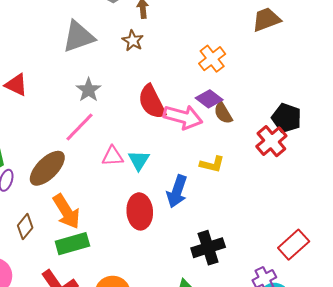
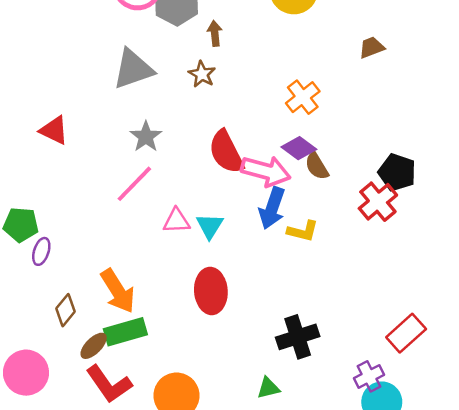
brown trapezoid: (266, 20) -> (372, 47), size x0.7
brown ellipse: (47, 168) -> (94, 346), moved, size x0.6
blue arrow: (177, 191) -> (272, 208), moved

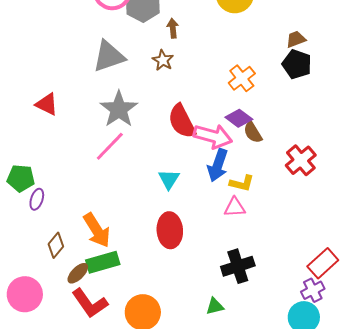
gray star: (146, 137) -> (119, 109), size x1.5
black pentagon: (397, 172) -> (297, 64), moved
pink triangle: (176, 221) -> (235, 207), moved
purple cross: (369, 376) -> (313, 290), moved

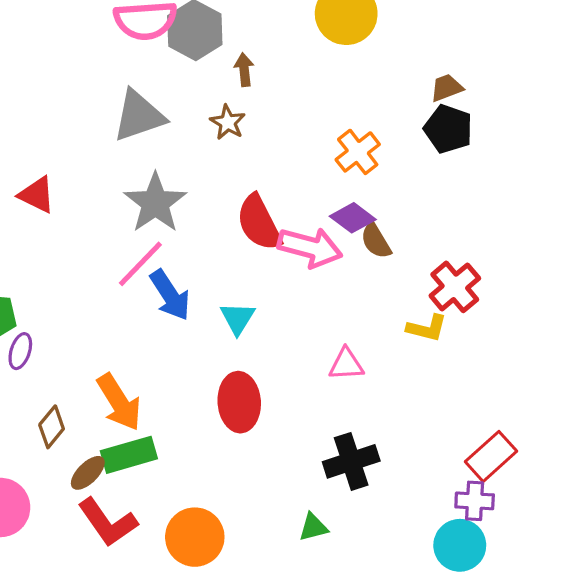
blue arrow: (218, 165) -> (170, 295), moved, turned -52
yellow L-shape: (242, 183) -> (427, 328), moved
purple cross: (313, 290) -> (475, 501), turned 30

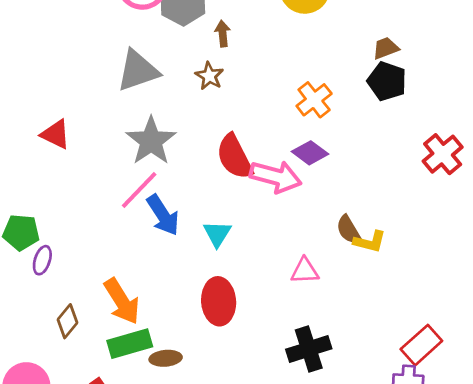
brown semicircle: (376, 241) -> (349, 230), moved
red cross: (455, 287) -> (443, 154), moved
brown ellipse: (88, 473) -> (166, 358), moved, turned 40

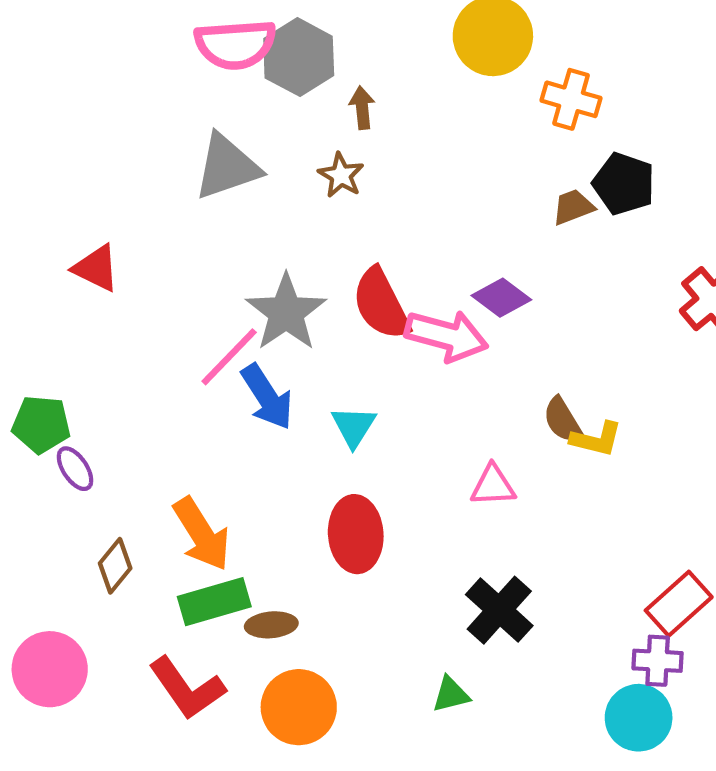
brown trapezoid: (386, 48) -> (573, 207), moved
orange cross: (314, 100) -> (571, 99), moved, turned -36
gray star: (151, 141) -> (286, 312), moved
purple ellipse: (42, 260) -> (75, 469), turned -52
black cross: (309, 349) -> (499, 610), turned -30

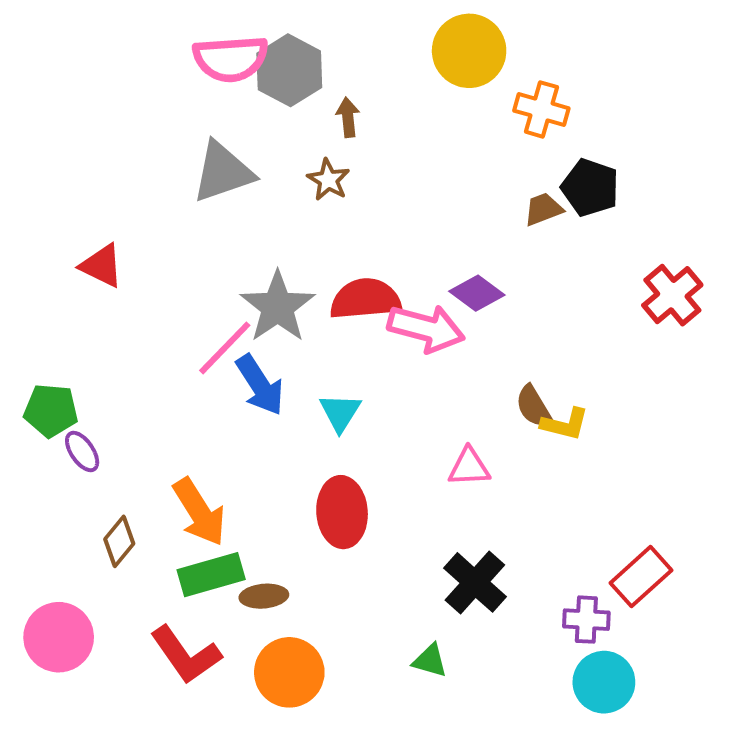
red semicircle: (381, 304) -> (365, 299), turned 112
purple cross: (658, 661) -> (586, 620), moved
green triangle: (451, 695) -> (430, 661), turned 30

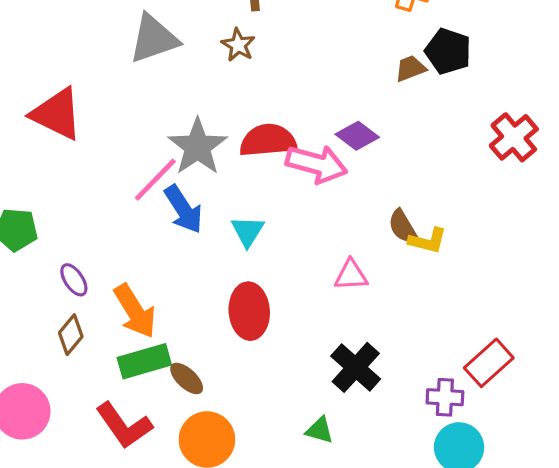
red triangle: (102, 266) -> (57, 114), size x1.5
purple ellipse: (82, 451) -> (74, 280), moved
brown ellipse: (264, 596) -> (187, 378), turned 48

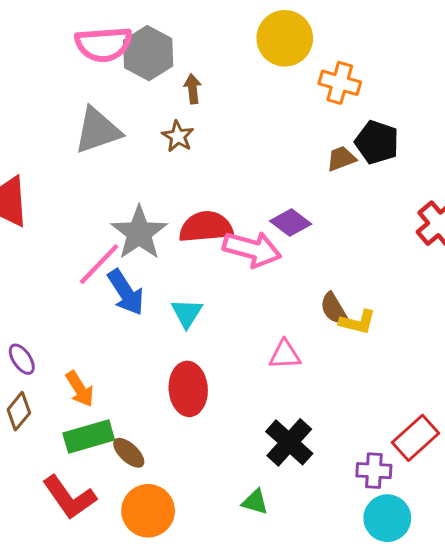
orange arrow: (135, 311) -> (80, 389), size x0.7

